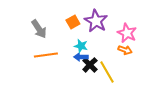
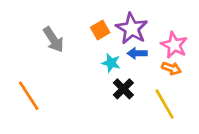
orange line: (46, 55) -> (29, 96), moved, turned 65
blue arrow: (81, 57) -> (137, 53), moved
yellow line: (107, 72) -> (165, 104), moved

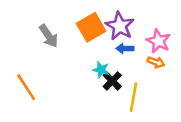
orange square: (100, 30) -> (91, 27), size x1.6
cyan star: (111, 63) -> (101, 70), moved
yellow line: (165, 104) -> (133, 97), moved, turned 40

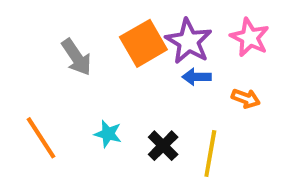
pink star: (158, 41) -> (250, 37), moved
cyan star: (101, 70) -> (108, 134), moved
black cross: (112, 81) -> (163, 146), moved

